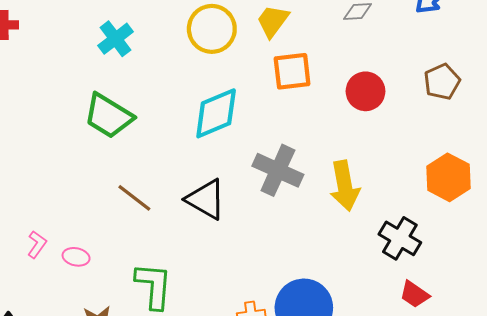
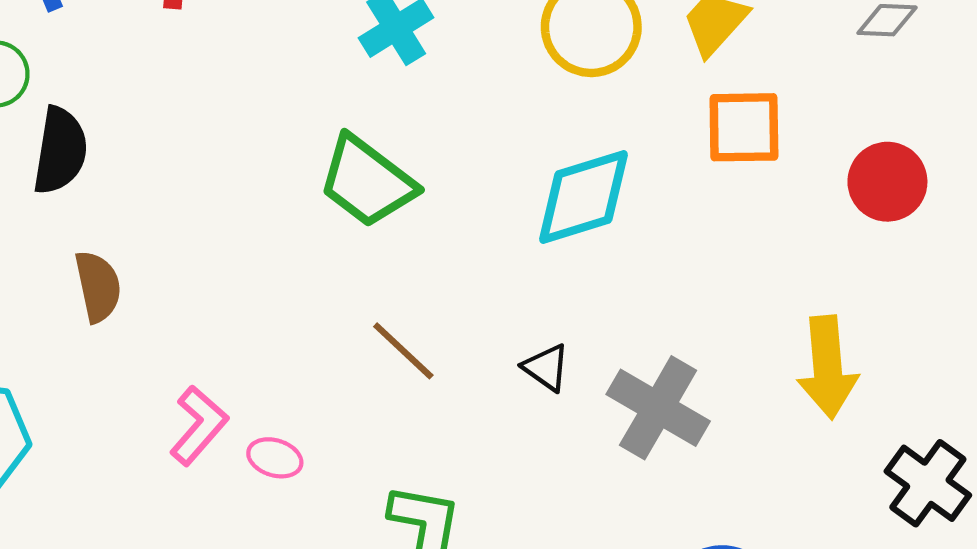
gray cross: (278, 170) -> (658, 408), moved
black triangle: (206, 199) -> (546, 368), size x0.6
pink L-shape: (37, 244) -> (199, 425), size x1.4

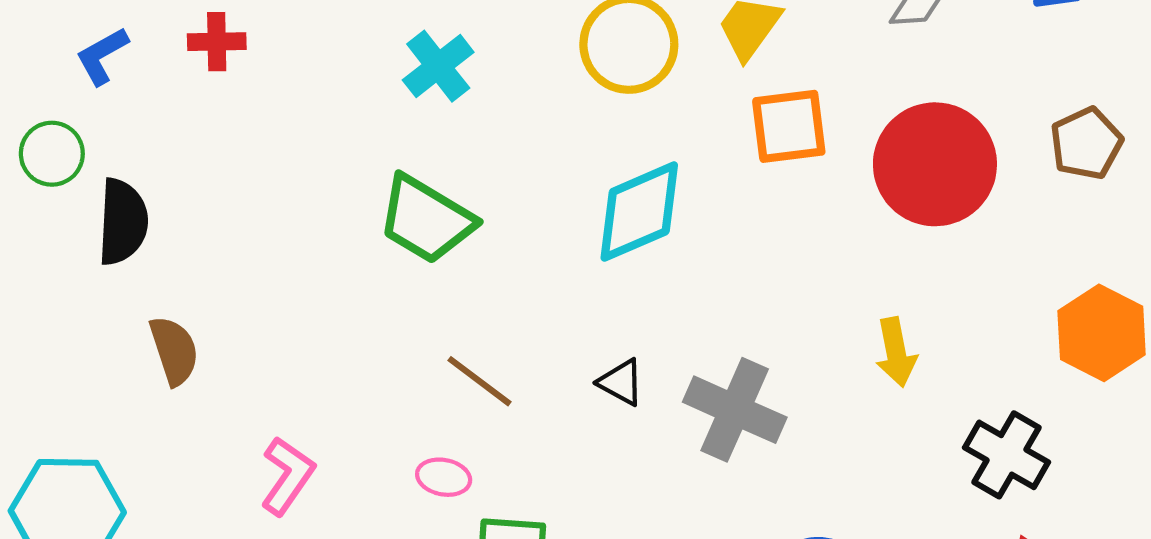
red circle: (887, 182) -> (935, 164), size x1.6
yellow arrow: (827, 367) -> (896, 352), size x0.7
pink ellipse: (275, 458) -> (444, 477), moved

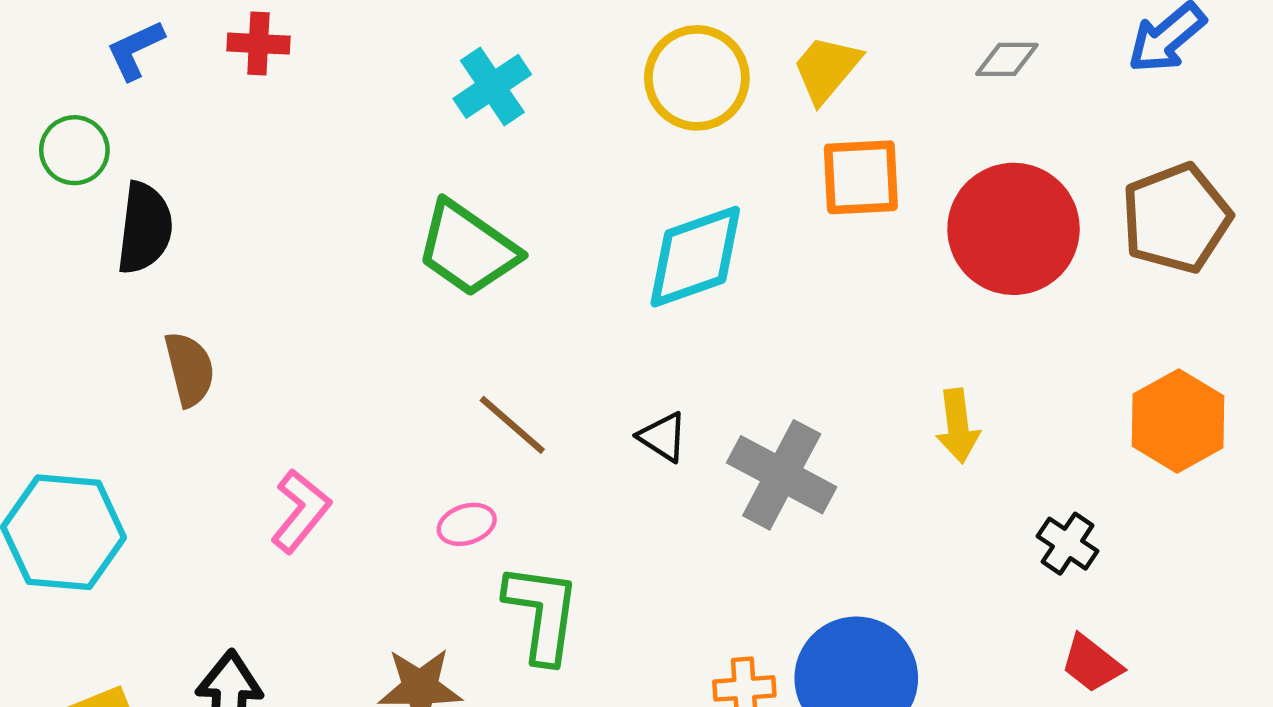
brown pentagon: (1086, 143) -> (1176, 218), size x1.4
black cross: (1007, 455) -> (1068, 544), size x0.7
pink ellipse: (444, 477) -> (467, 524), turned -33

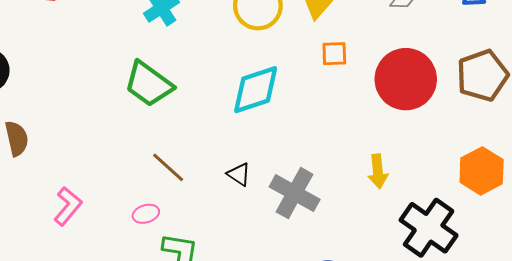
orange square: (861, 177) -> (334, 54), size x0.7
black cross: (1068, 544) -> (429, 228), size x2.0

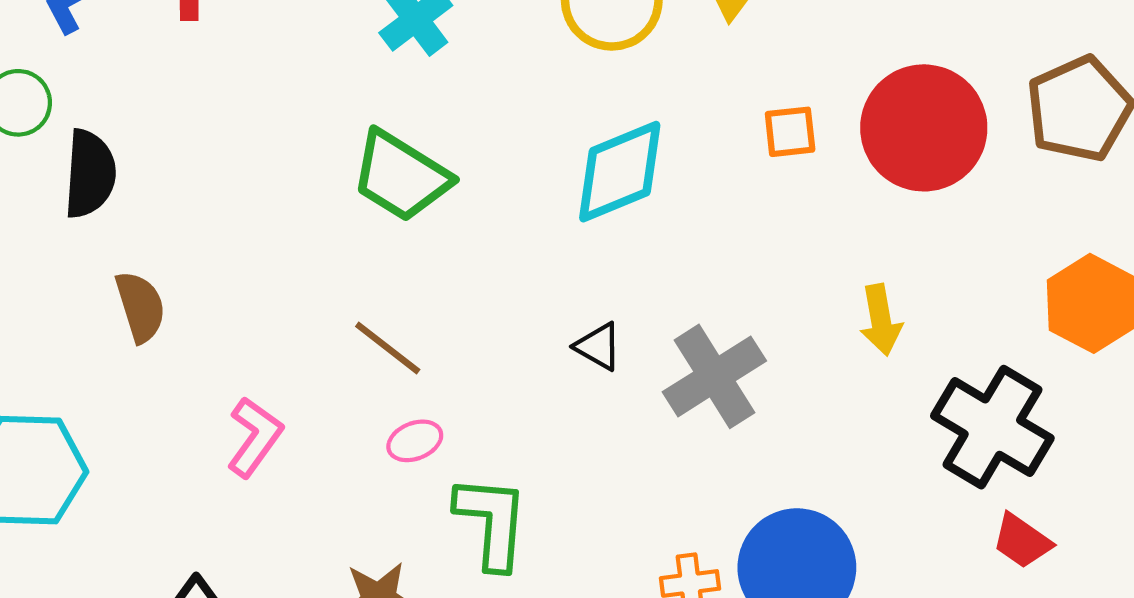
orange square: (334, 54) -> (790, 132), moved
brown line: (168, 167) -> (388, 348), moved
gray cross: (295, 193) -> (714, 376), turned 33

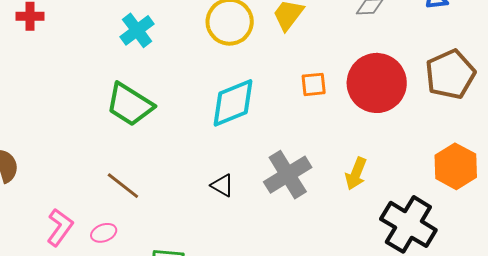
yellow arrow: (881, 320) -> (356, 174), turned 32
gray cross: (714, 376) -> (288, 175), moved
pink ellipse: (415, 441) -> (104, 233), moved

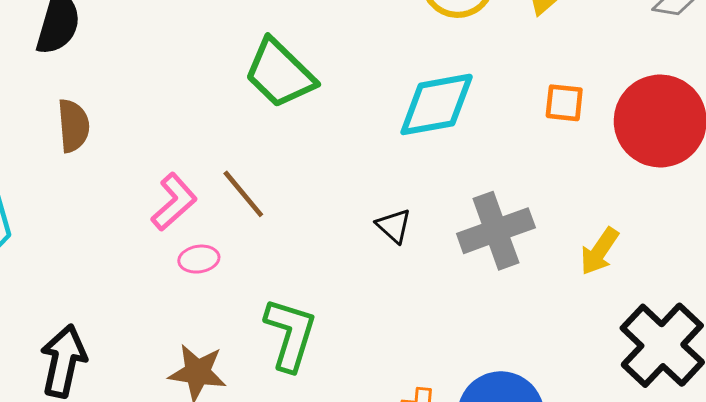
pink L-shape: (60, 227) -> (174, 202), moved

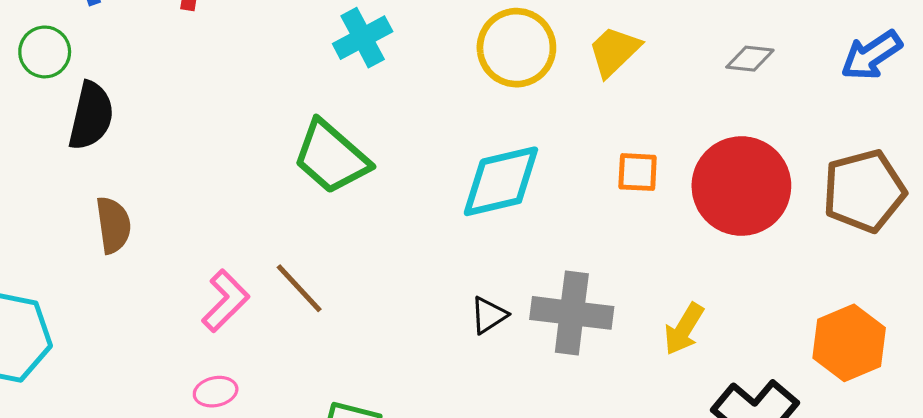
black triangle: (394, 226) -> (489, 315), moved, turned 48
gray cross: (496, 231) -> (572, 313), turned 30
pink ellipse: (199, 259) -> (216, 392), moved

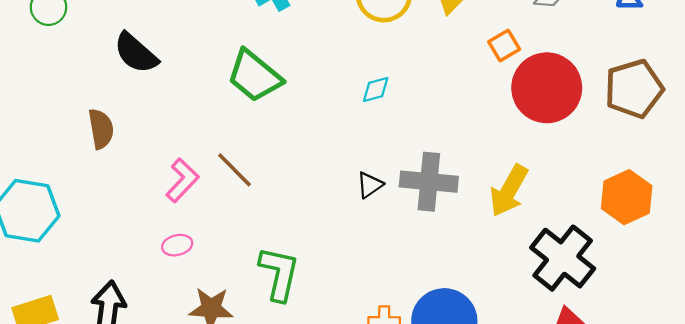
black semicircle: (91, 116) -> (136, 53), moved, turned 120
orange square: (638, 172) -> (504, 45), moved, turned -32
cyan diamond: (501, 181) -> (376, 90), size x0.5
yellow arrow: (684, 329) -> (509, 191), size x1.4

